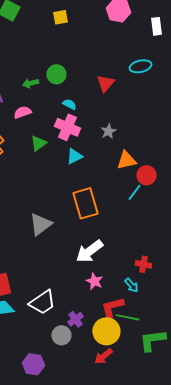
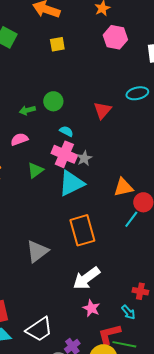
gray star: (108, 131) -> (84, 158), moved
cyan triangle: (74, 156) -> (71, 183), size x1.6

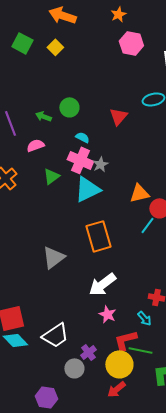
yellow square: (57, 44) -> (55, 47), moved, turned -35
green arrow: (27, 110) -> (43, 116), turned 35

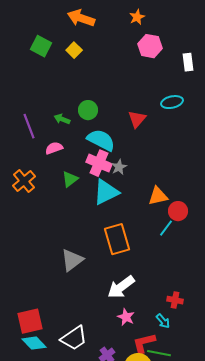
cyan semicircle: (82, 137) -> (101, 140), size x2.0

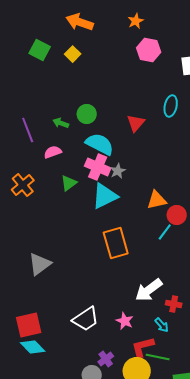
cyan ellipse: (172, 102) -> (171, 106), turned -65
gray triangle: (72, 260) -> (40, 264), moved
white arrow: (121, 287) -> (149, 290), moved
white trapezoid: (74, 338) -> (86, 319), moved

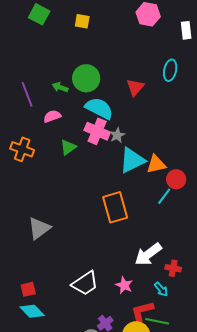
yellow square: (73, 54) -> (82, 21), moved, turned -35
green circle: (87, 114) -> (86, 78), size x1.4
orange cross: (23, 185) -> (22, 149), turned -30
cyan triangle: (105, 196) -> (132, 160), moved
red square: (29, 325) -> (28, 289), size x0.6

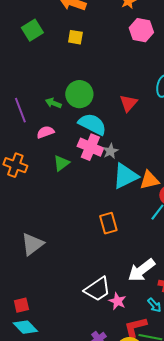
green square: (39, 14) -> (32, 30), turned 30
orange rectangle: (115, 207) -> (108, 223), size x0.7
white trapezoid: (85, 283) -> (97, 289), moved

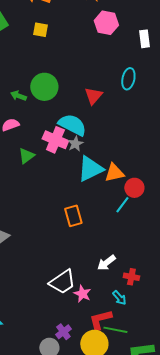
cyan semicircle: (92, 124) -> (72, 125), moved
white arrow: (141, 270) -> (106, 263), size x0.7

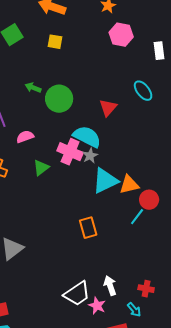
cyan ellipse: (128, 79) -> (143, 91), turned -50
green arrow: (18, 96) -> (33, 88), moved
white arrow: (106, 263) -> (110, 286), moved, turned 108

